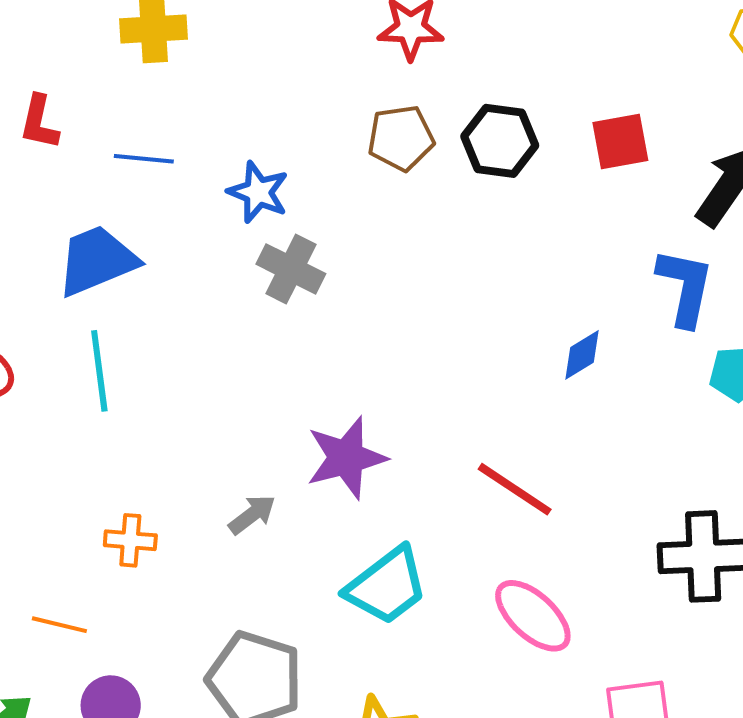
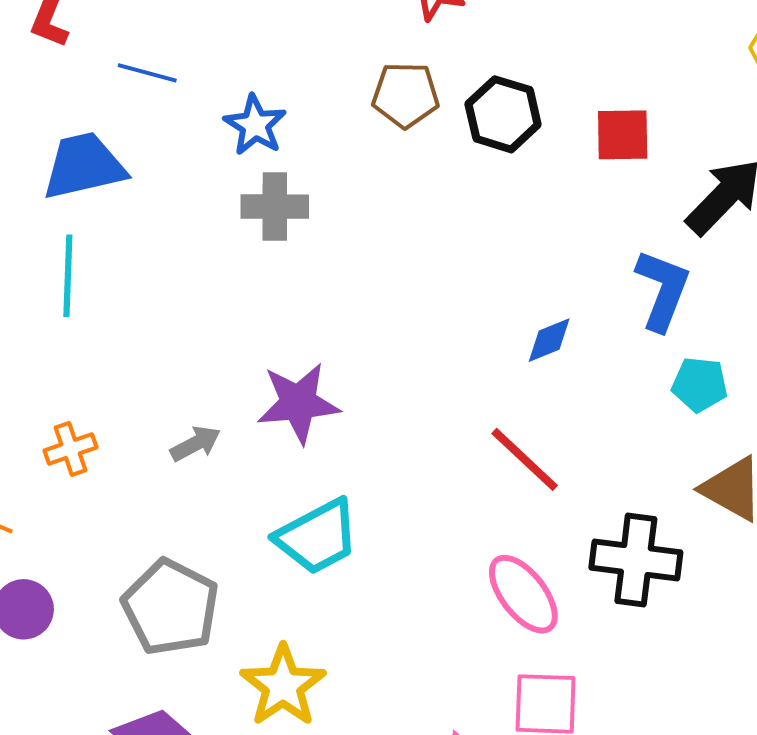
gray cross: (291, 269) -> (275, 207), turned -36
red line: (515, 489) -> (525, 459), moved
orange cross: (130, 540) -> (71, 449), turned -33
pink ellipse: (533, 616) -> (523, 594), moved

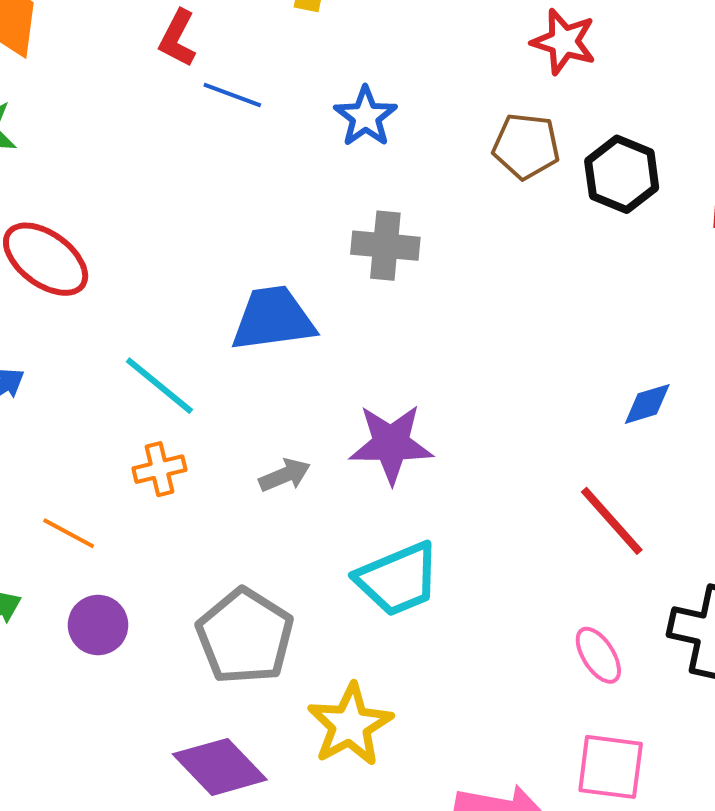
blue line: (147, 73) -> (232, 95), moved
blue star: (255, 125) -> (366, 117), moved
blue trapezoid: (84, 166) -> (273, 319), moved
cyan line: (68, 276) -> (159, 386), moved, turned -58
pink ellipse: (523, 594) -> (598, 655), size x0.7

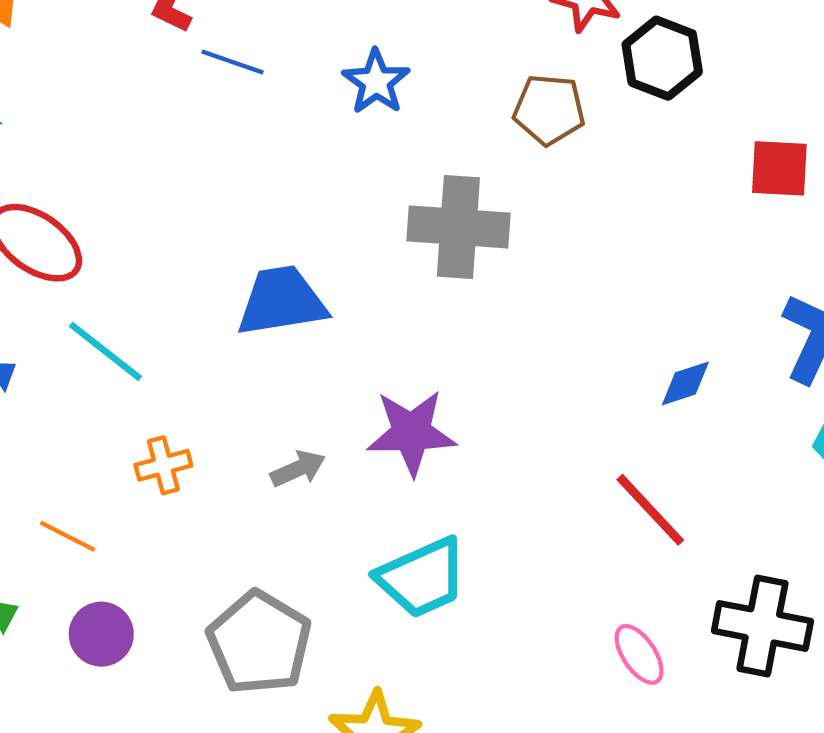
black hexagon: (622, 174) -> (662, 58), moved
gray cross: (385, 246) -> (458, 227), moved, size x1.4
cyan line: (159, 386) -> (105, 351), moved

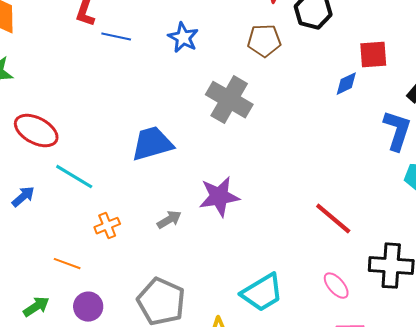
gray cross: (458, 227) -> (229, 100), turned 33
blue diamond: (685, 383) -> (346, 84), moved
cyan trapezoid: (422, 578) -> (262, 293), moved

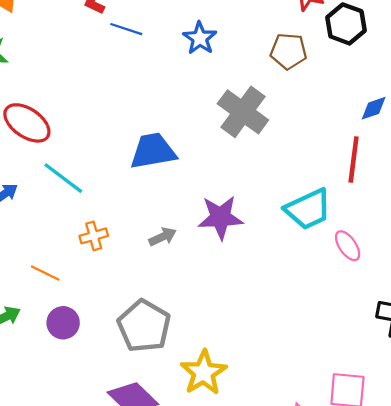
red line: (333, 219) -> (354, 159), moved, turned 51
pink ellipse: (336, 286) -> (348, 246), moved
cyan trapezoid: (262, 293) -> (308, 209), moved

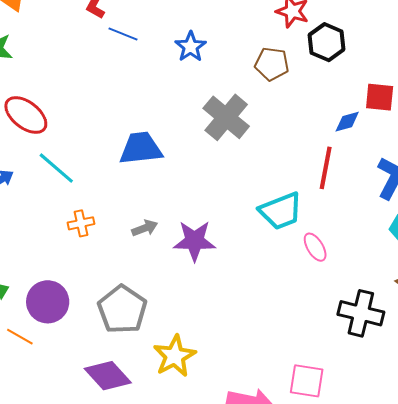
purple star: (220, 217) -> (194, 241), moved
orange line: (45, 273) -> (20, 337), moved
purple circle: (63, 323) -> (48, 302), size x1.4

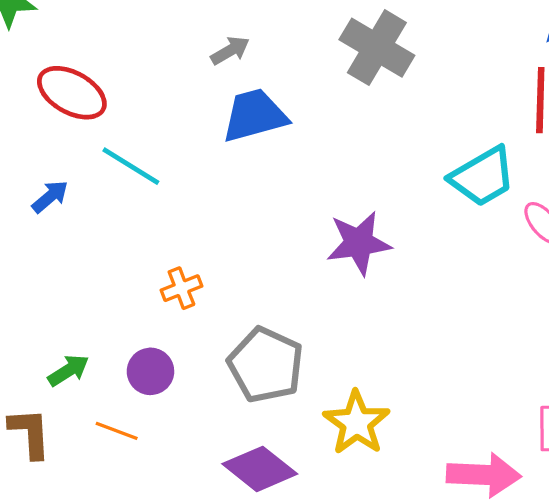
orange cross: (81, 223) -> (181, 288), moved
gray arrow: (145, 228) -> (230, 50), moved
purple circle: (48, 302) -> (150, 371), size x0.7

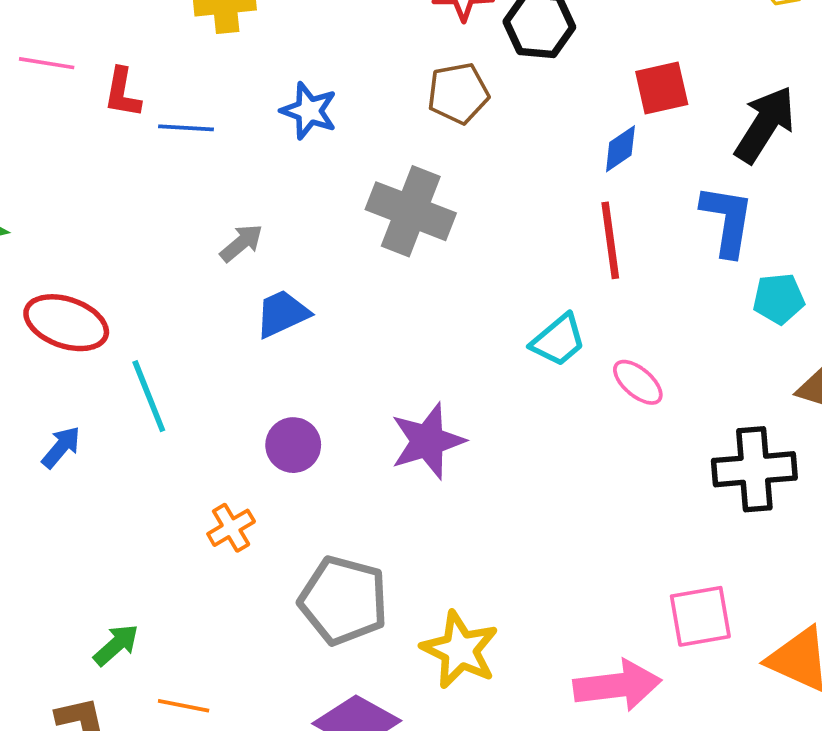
blue trapezoid: (255, 115) -> (282, 314), size x0.7
cyan line: (131, 166) -> (149, 396), turned 46
cyan trapezoid: (483, 177) -> (558, 340), size x0.7
purple circle: (150, 371) -> (293, 445), moved

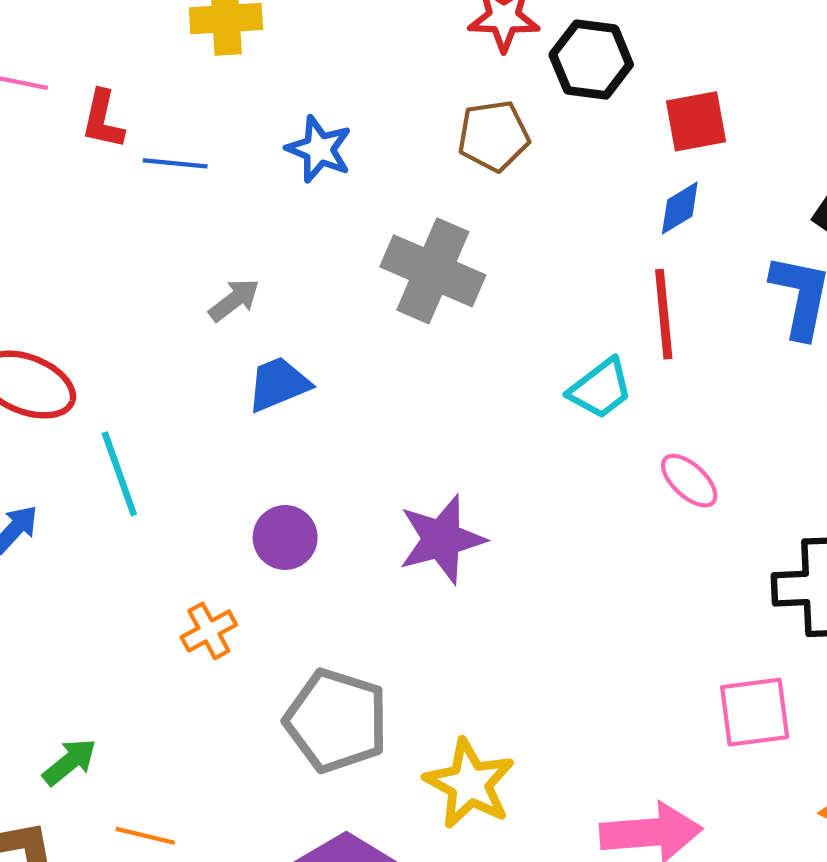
red square: (662, 88) -> (696, 121), moved
cyan trapezoid: (558, 340) -> (600, 389), moved
pink square: (700, 616) -> (755, 712), moved

